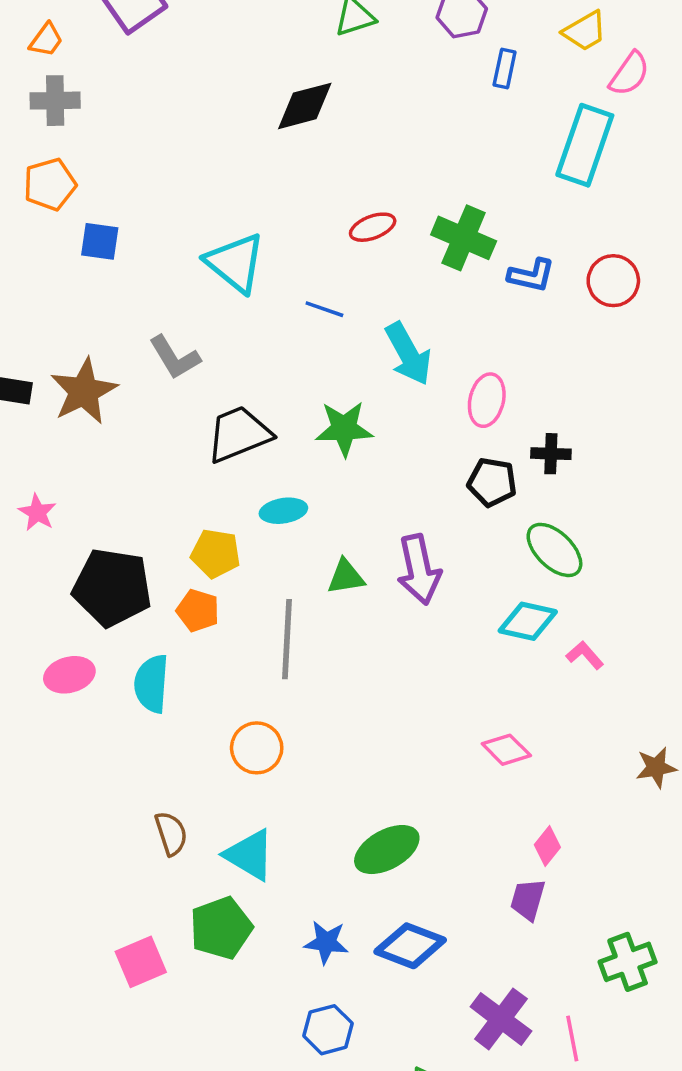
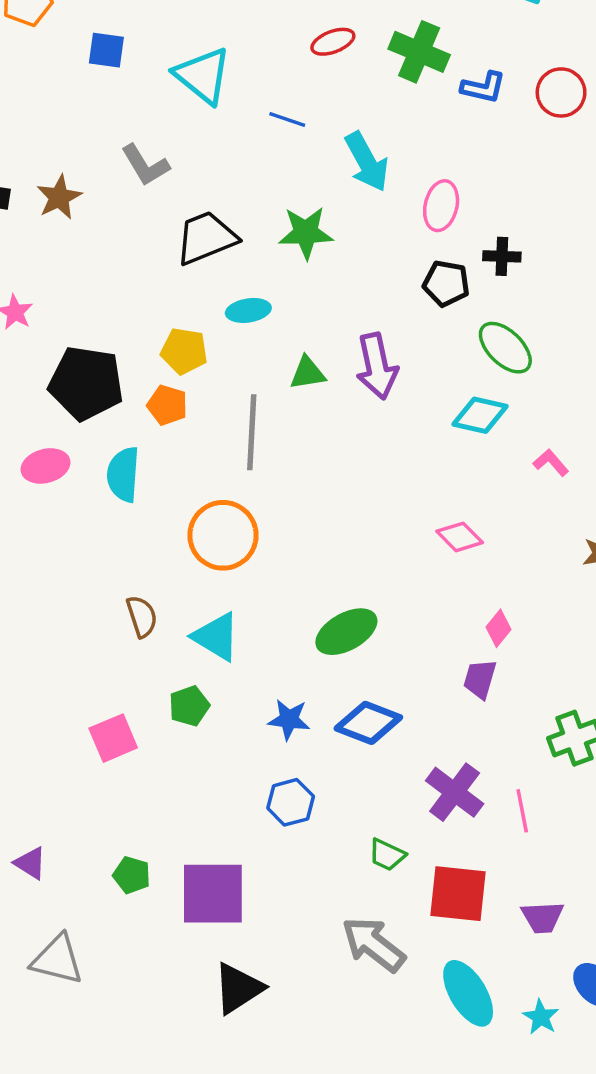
blue square: (100, 241) -> (106, 50), moved
brown star: (84, 391) -> (59, 197), size x0.7
pink L-shape: (585, 655) -> (551, 463), moved
orange circle: (257, 748) -> (223, 535), size x1.4
green pentagon: (221, 928) -> (189, 706), size x0.7

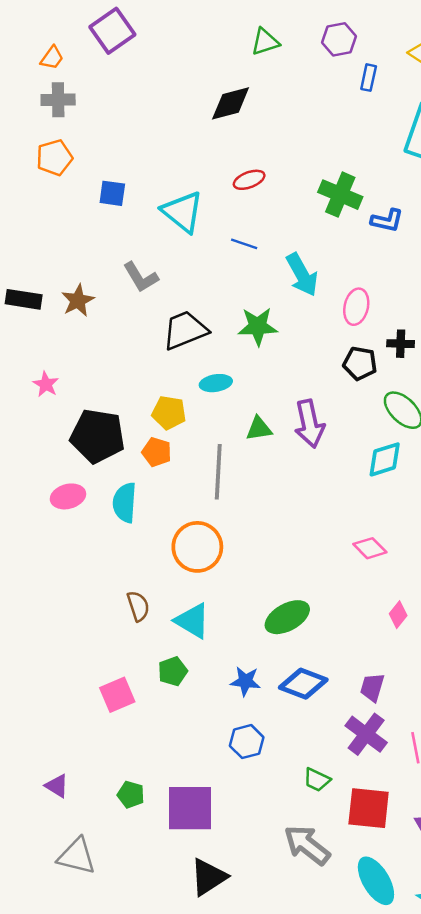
red ellipse: (333, 42) -> (249, 180), moved
cyan diamond: (480, 415) -> (385, 459), turned -30
purple trapezoid: (480, 679) -> (372, 687), moved

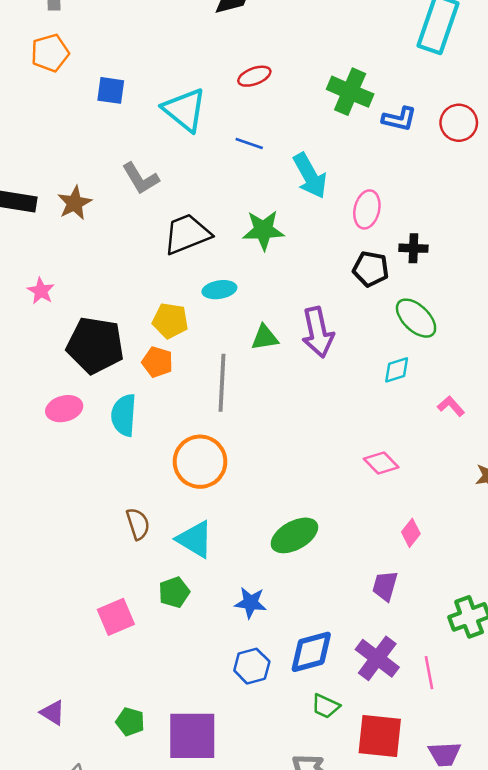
cyan diamond: (385, 459) -> (397, 370), size x0.7
blue diamond: (303, 684) -> (311, 652), moved, turned -36
purple trapezoid: (372, 687) -> (385, 586), moved

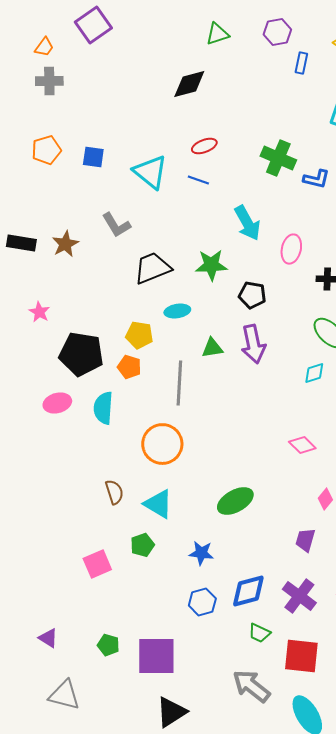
orange pentagon: (50, 53) -> (46, 150), moved
blue line: (249, 143) -> (198, 180), moved
black pentagon: (371, 269) -> (252, 295), moved

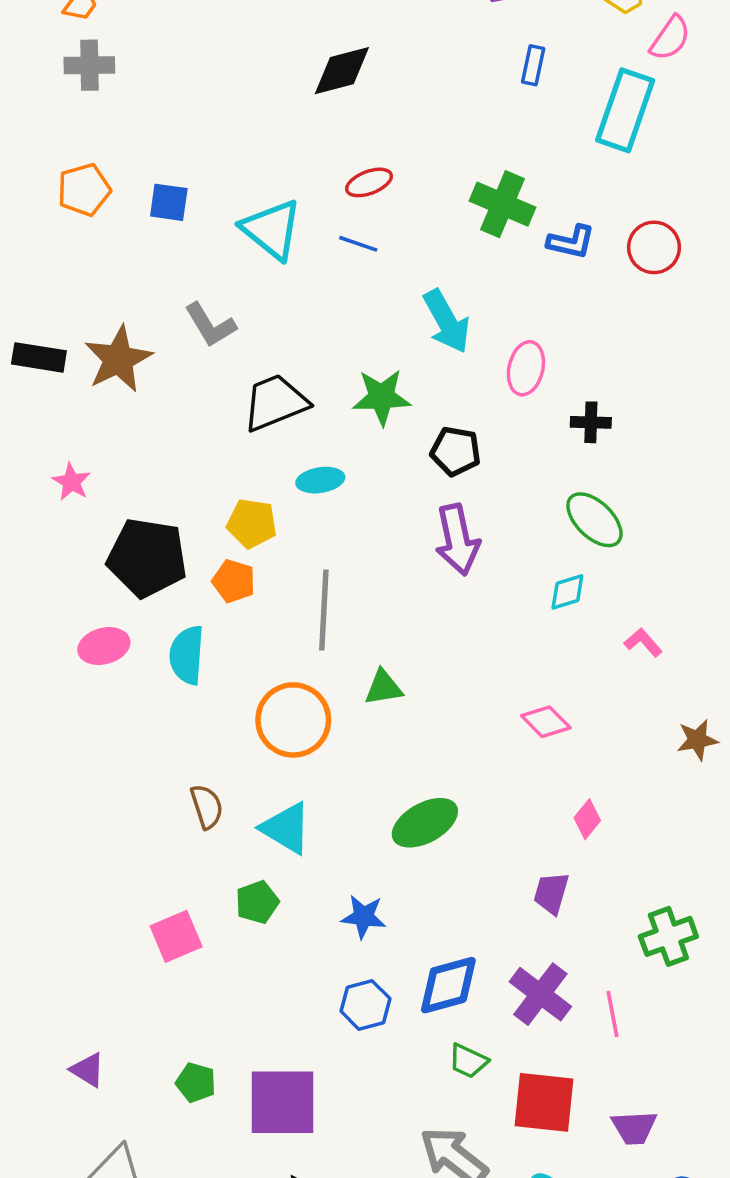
blue rectangle: (301, 63) -> (533, 65), moved
brown star: (65, 244) -> (118, 359), size x1.4
green triangle: (212, 348) -> (383, 688), moved

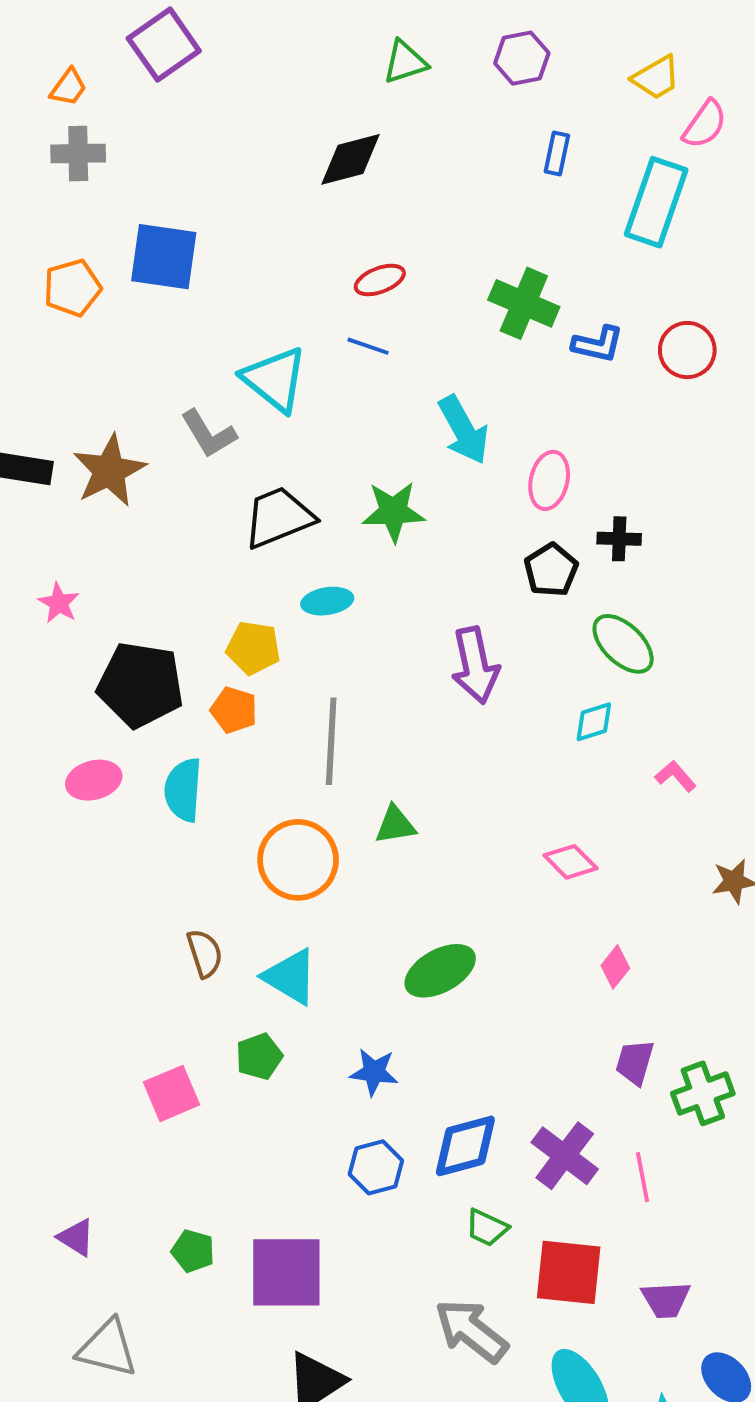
blue square: (169, 202) -> (164, 257), moved, size x1.6
cyan triangle: (272, 229) -> (275, 379), moved
black pentagon: (456, 451) -> (551, 570), moved, turned 30
purple trapezoid: (551, 893) -> (635, 1062), moved

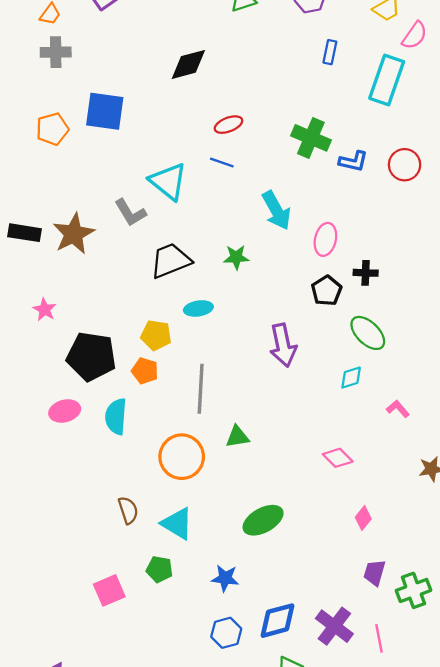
black diamond: (351, 159) -> (188, 64), moved
green star: (393, 512) -> (236, 257), size x0.7
green pentagon: (259, 1056) -> (159, 569), turned 30

